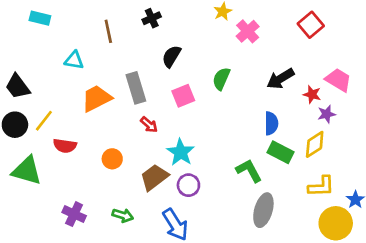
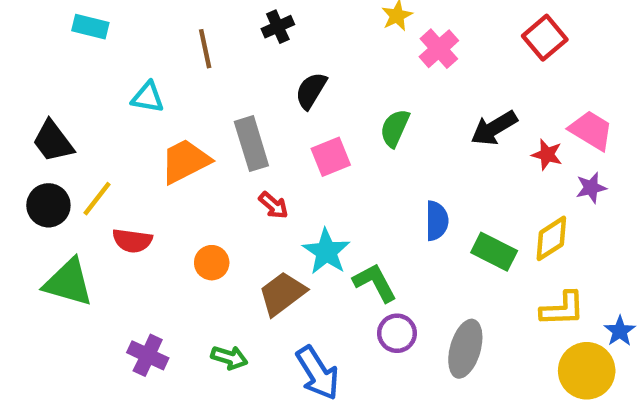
purple star: (327, 114) -> (591, 188), moved
blue semicircle: (271, 123) -> (437, 221), moved
green L-shape: (249, 171) -> (375, 283), moved
purple circle: (188, 185) -> (397, 333), moved

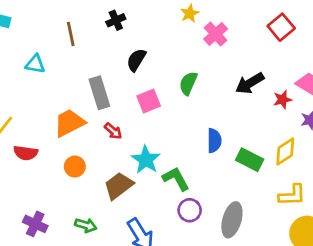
red star: (547, 155) -> (283, 100), turned -30
orange trapezoid: (185, 161) -> (69, 123), moved

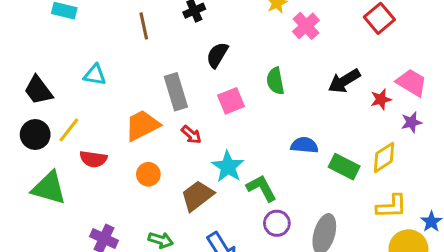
cyan triangle: (35, 64) -> (95, 75), moved
green semicircle: (188, 83) -> (275, 81), turned -35
blue semicircle: (214, 141) -> (304, 145), turned -85

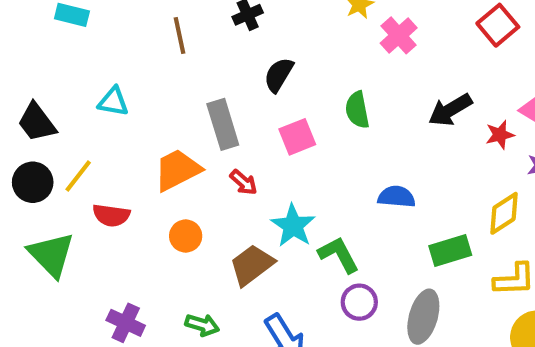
green rectangle: (344, 167) -> (450, 250), moved, turned -44
green triangle: (49, 188) -> (51, 255), turned 30

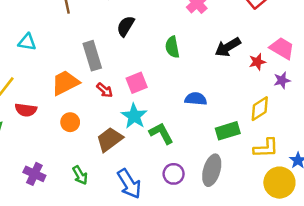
pink square: (297, 137) -> (137, 83), moved
purple circle: (359, 302) -> (174, 174), moved
green arrow: (202, 325) -> (80, 175), turned 42

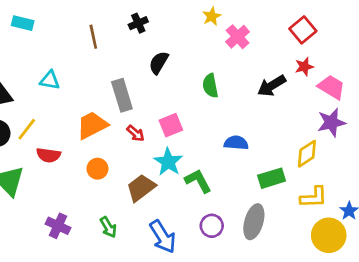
red star: (257, 62) -> (304, 67), moved
purple star: (282, 80) -> (331, 122), size x1.5

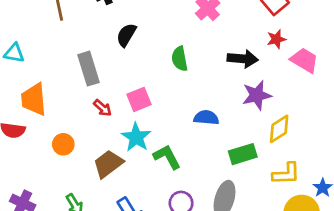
black arrow: (272, 86) -> (243, 59), turned -144
purple star: (331, 122) -> (257, 95), moved
orange trapezoid: (92, 125) -> (34, 99), moved, turned -68

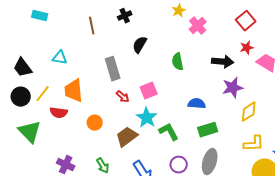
green rectangle: (243, 154) -> (208, 130), moved

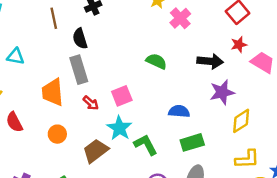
black semicircle: (140, 45) -> (80, 39), moved, turned -48
green semicircle: (178, 62) -> (156, 61), turned 126
orange trapezoid: (74, 91) -> (53, 92), moved
red semicircle: (59, 113) -> (14, 122), turned 54

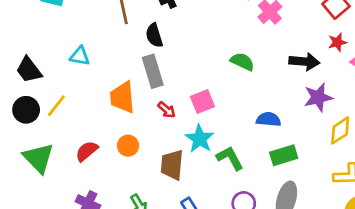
red semicircle: (14, 122) -> (87, 151), moved, turned 78
brown trapezoid: (96, 151) -> (172, 165), turned -48

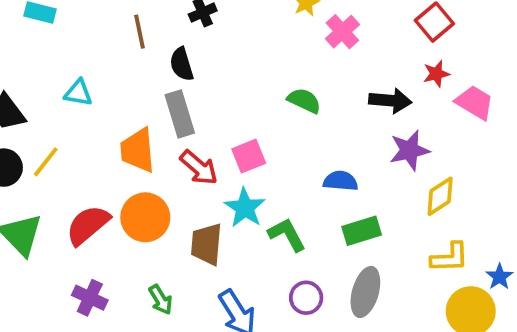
red arrow: (167, 110) -> (199, 168), size x1.5
orange circle: (128, 146) -> (145, 217), size x1.6
red semicircle: (87, 151) -> (88, 225), size x1.4

